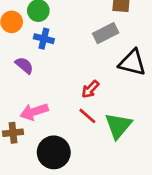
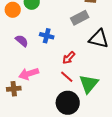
blue cross: (44, 39) -> (47, 36), moved
black circle: (54, 152) -> (68, 103), moved

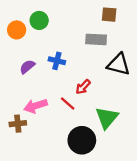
gray rectangle: (80, 18) -> (96, 39), turned 30
purple semicircle: (22, 41) -> (27, 67), turned -80
red line: (67, 77) -> (68, 103), moved

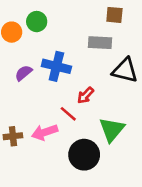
blue cross: (57, 61) -> (56, 66), size x1.5
pink arrow: (36, 106) -> (45, 132), moved

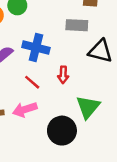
red arrow: (85, 95) -> (63, 75), turned -42
red line: (68, 114) -> (32, 82), moved

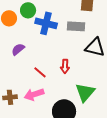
blue cross: (36, 47) -> (46, 23), moved

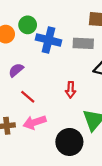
red line: (40, 72) -> (28, 97), moved

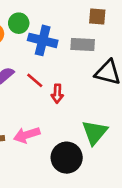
red arrow: (71, 90) -> (57, 94), moved
red line: (28, 97) -> (35, 80), moved

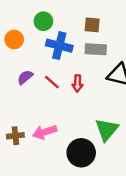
brown square: (97, 16) -> (92, 25), moved
green circle: (19, 23) -> (43, 21), moved
red arrow: (57, 94) -> (78, 83), moved

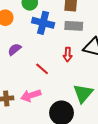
red line: (52, 82) -> (42, 69), moved
red arrow: (78, 83) -> (68, 55), moved

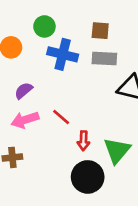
red arrow: (68, 55) -> (83, 141), moved
pink arrow: (31, 95) -> (25, 120), moved

